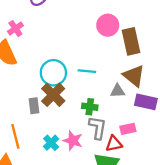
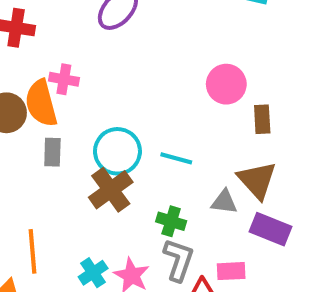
pink cross: (15, 29) -> (64, 79), moved, turned 35
brown rectangle: (131, 41) -> (262, 119), size x0.6
gray rectangle: (34, 106) -> (52, 152), moved

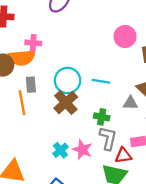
orange semicircle: (41, 103) -> (22, 58), turned -75
orange line: (32, 251) -> (22, 103), moved

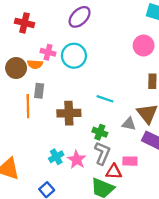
pink circle: (125, 37) -> (144, 46), moved
orange semicircle: (22, 58) -> (35, 64), size x0.6
cyan circle: (67, 80) -> (74, 56), moved
brown cross: (66, 103) -> (69, 113), turned 30

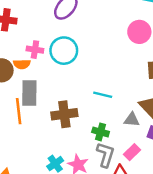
gray rectangle: (39, 91) -> (29, 93), size x1.5
pink rectangle: (130, 161) -> (132, 152), moved, turned -40

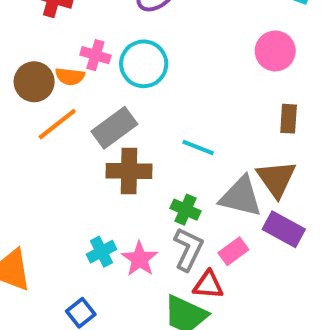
gray rectangle: (29, 93) -> (114, 128), moved, turned 45
orange line: (19, 111) -> (57, 124), moved, turned 50
gray triangle: (132, 120) -> (241, 197), size x1.6

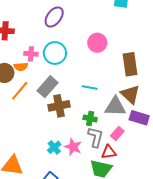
pink circle: (275, 51) -> (97, 43), moved
brown rectangle: (289, 119) -> (130, 64), size x1.6

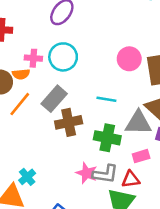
pink circle: (97, 43) -> (129, 59), moved
green cross: (90, 119) -> (107, 138), size x1.5
pink rectangle: (117, 133) -> (141, 156), turned 32
gray L-shape: (96, 137) -> (105, 174), moved, turned 85
cyan cross: (54, 147) -> (27, 177), moved

